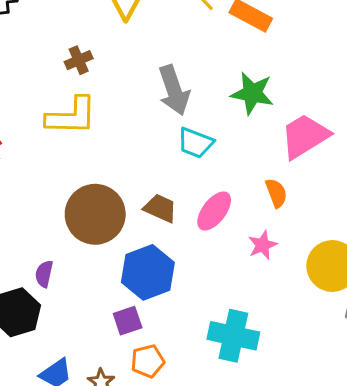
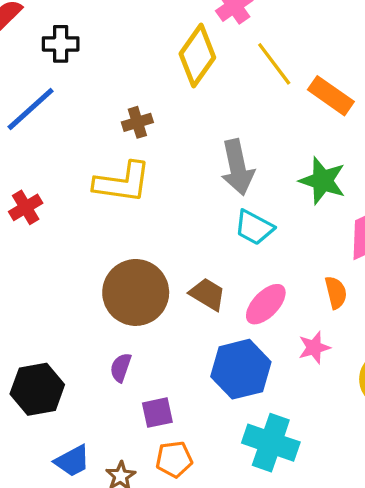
blue hexagon: (148, 272) -> (241, 369), moved
purple semicircle: (44, 274) -> (121, 368), moved

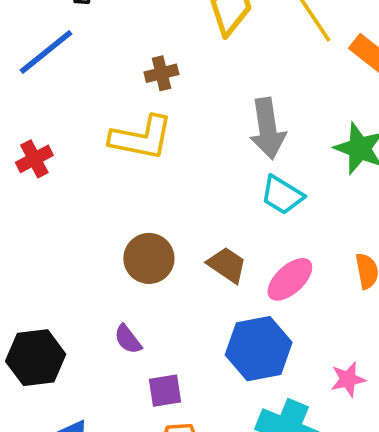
brown circle: (136, 292) -> (149, 258), size x0.7
pink star: (314, 348) -> (348, 379), moved
purple semicircle: (121, 368) -> (128, 339), turned -60

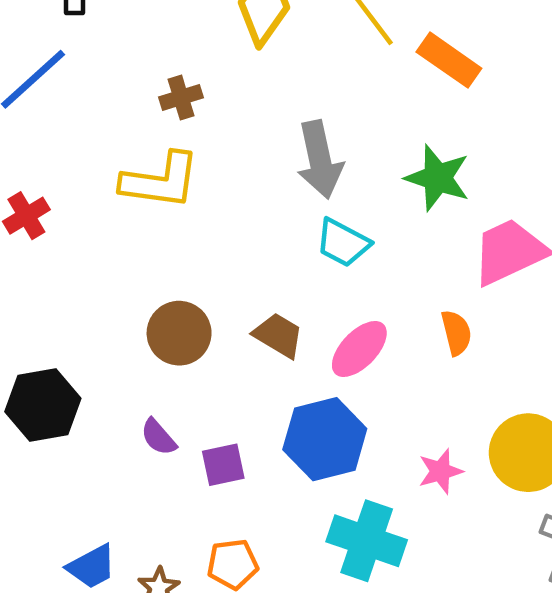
black hexagon: (36, 358) -> (43, 405), moved
purple square: (165, 391) -> (223, 465), moved

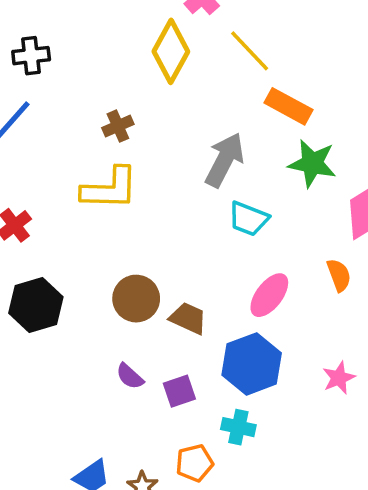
orange rectangle: (449, 60) -> (289, 106), moved
gray arrow: (320, 160) -> (225, 160), turned -134
brown trapezoid: (278, 335) -> (188, 318), moved
black hexagon: (43, 405) -> (36, 305), moved
cyan cross: (367, 541) -> (238, 427), moved, size x0.6

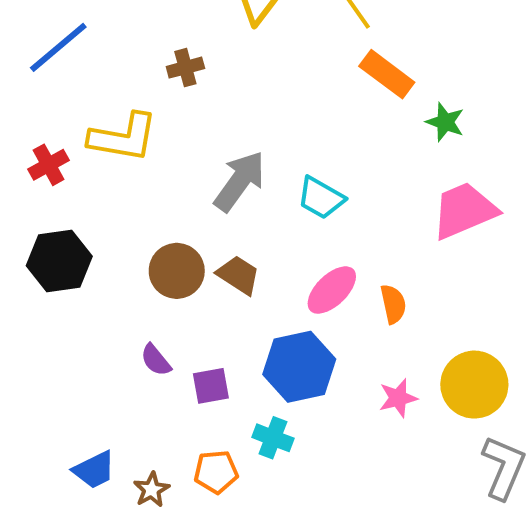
gray arrow: (225, 160) -> (240, 181), moved
green star: (312, 163) -> (445, 122), moved, size x0.7
yellow L-shape: (110, 189) -> (123, 137), moved
orange semicircle: (339, 275) -> (393, 304), moved
brown trapezoid: (188, 318) -> (238, 275), moved

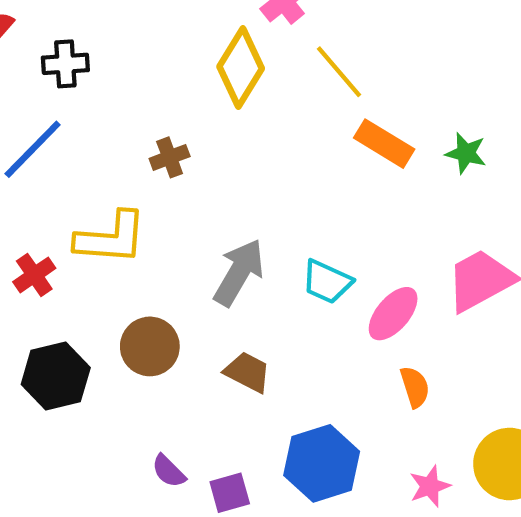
green star: (445, 122) -> (466, 153), moved
brown circle: (177, 271) -> (150, 346), moved
pink ellipse: (332, 290) -> (393, 314), moved

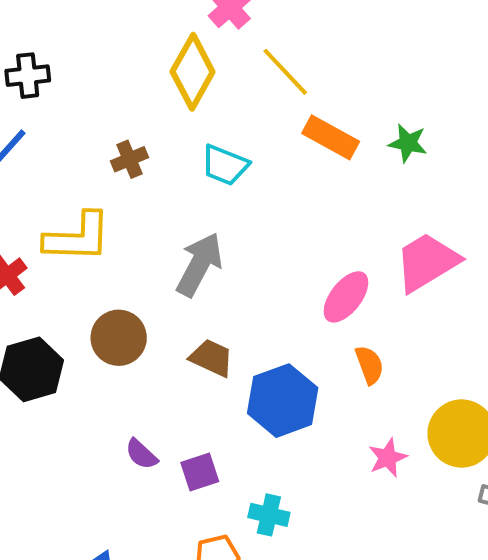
cyan trapezoid: (327, 282) -> (225, 165), moved
blue hexagon: (322, 463) -> (283, 401), moved

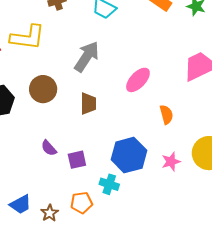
pink ellipse: (346, 297) -> (138, 80), moved
brown trapezoid: (212, 358) -> (88, 104), turned 60
blue hexagon: (283, 401) -> (129, 155), moved

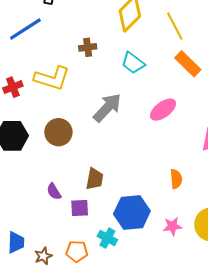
pink ellipse: (138, 80) -> (163, 110), moved
brown trapezoid: (88, 104) -> (95, 179), moved
blue trapezoid: (20, 204) -> (16, 242), turned -70

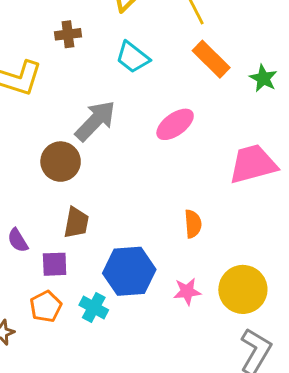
brown circle: (58, 132) -> (61, 162), moved
orange pentagon: (77, 251) -> (46, 306), moved, turned -30

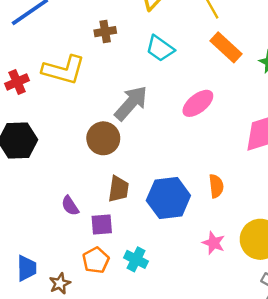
blue hexagon: (129, 271) -> (168, 198), moved
pink star: (187, 291) -> (214, 243), turned 30

